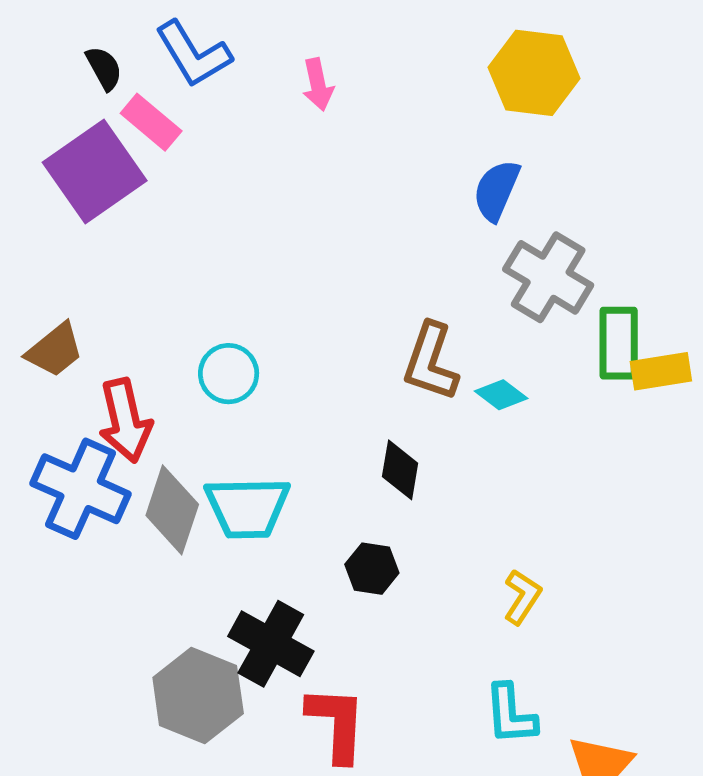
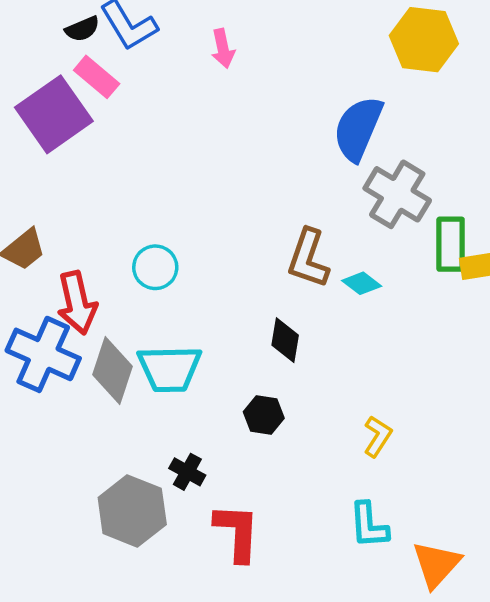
black semicircle: (104, 68) -> (82, 29), moved, turned 96
yellow hexagon: (534, 73) -> (424, 40), moved
blue semicircle: (496, 190) -> (358, 129), size x1.4
black cross: (271, 644) -> (187, 472), size x0.6

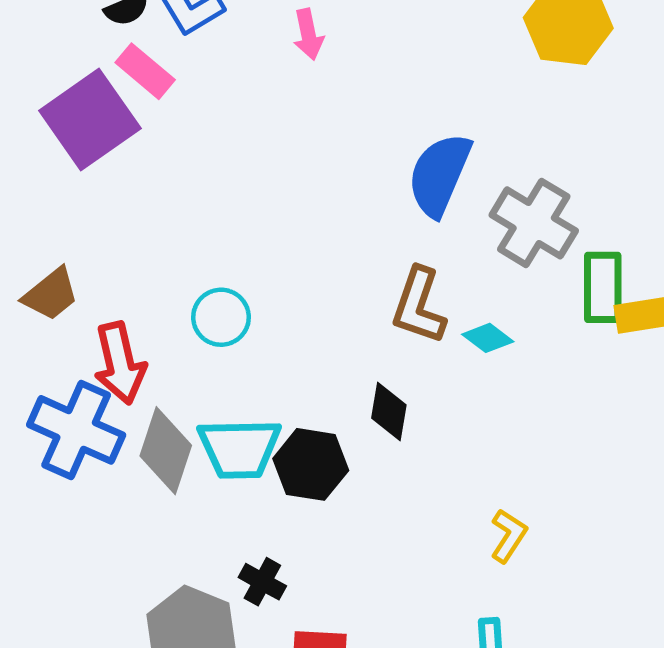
blue semicircle: (358, 129) -> (439, 175), moved
black hexagon: (264, 415) -> (311, 464), moved, size x1.4

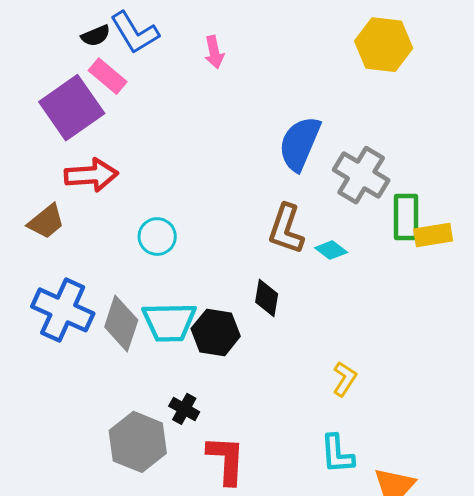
red arrow: (120, 363) -> (91, 175), moved, turned -81

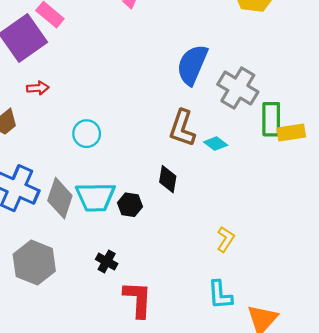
red arrow: (91, 175) -> (38, 88), size x0.6
black hexagon: (216, 332) -> (130, 205), size x0.7
gray hexagon: (138, 442) -> (34, 263), moved

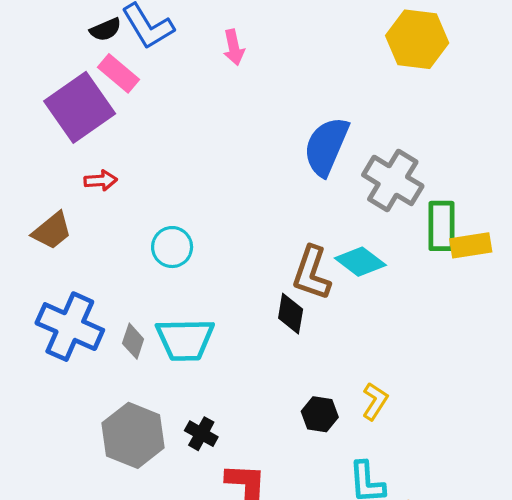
brown L-shape: (182, 128) -> (312, 273), moved
cyan diamond: (216, 144) -> (360, 262), size x1.4
gray diamond: (60, 198) -> (133, 341), size x0.6
black hexagon: (130, 205) -> (320, 414), moved
gray hexagon: (34, 263) -> (133, 435), moved

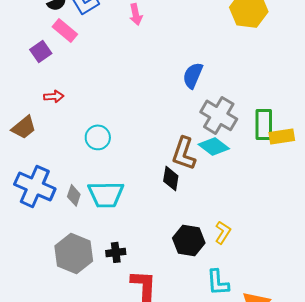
purple square: (80, 107) -> (41, 51), size x0.5
blue semicircle: (326, 146) -> (193, 75), size x0.7
gray cross: (393, 180) -> (219, 115), moved
black hexagon: (320, 414) -> (189, 240), size x1.4
black cross: (201, 434) -> (116, 252), turned -36

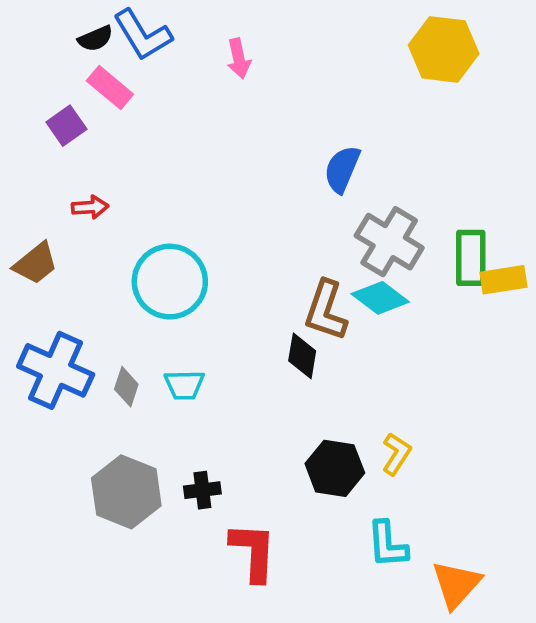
cyan circle: (98, 137) -> (170, 282), size x1.6
cyan trapezoid: (106, 194) -> (184, 385), size x0.6

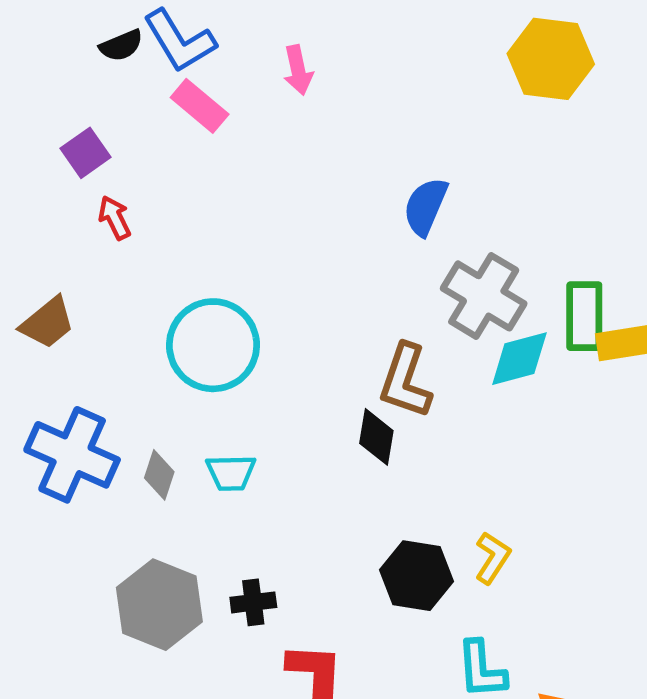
pink rectangle: (110, 87) -> (200, 106), moved
red arrow: (90, 207) -> (115, 218), moved, turned -112
cyan diamond: (380, 298) -> (519, 359), moved, turned -52

